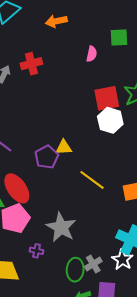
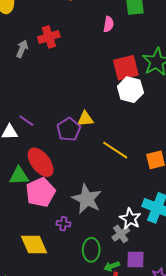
white star: (122, 260) -> (130, 219), moved
green ellipse: (75, 270) -> (91, 250), moved

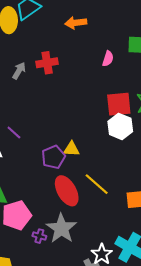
purple line: (26, 121) -> (14, 132), moved
red ellipse: (41, 162) -> (67, 191), moved
purple cross: (63, 224) -> (39, 236), moved

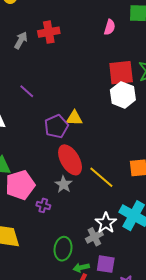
purple line: (14, 132) -> (27, 91), moved
yellow line: (97, 184) -> (101, 177), moved
gray star: (61, 228) -> (64, 184), moved, size x0.6

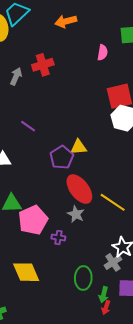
green arrow: (81, 268) -> (104, 295), turned -56

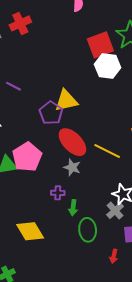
yellow triangle: (78, 147) -> (66, 101), size x1.4
pink pentagon: (33, 220) -> (27, 157), moved
green arrow: (104, 295) -> (73, 208), moved

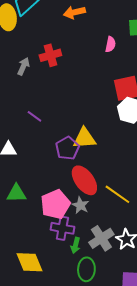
pink pentagon: (27, 157) -> (55, 204), moved
purple cross: (58, 193) -> (62, 228), size x1.6
gray cross: (115, 211) -> (101, 238), moved, size x1.4

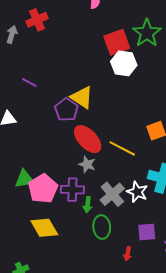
yellow triangle: (84, 138) -> (82, 97), turned 45
green triangle: (16, 193) -> (24, 179), moved
pink pentagon: (55, 204) -> (43, 189), moved

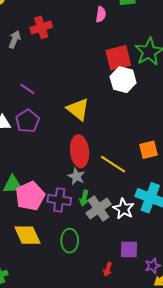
purple pentagon: (66, 110) -> (27, 121), moved
red ellipse: (88, 139) -> (80, 151), turned 32
green arrow: (88, 205) -> (84, 198), moved
green ellipse: (102, 227) -> (70, 241), moved

